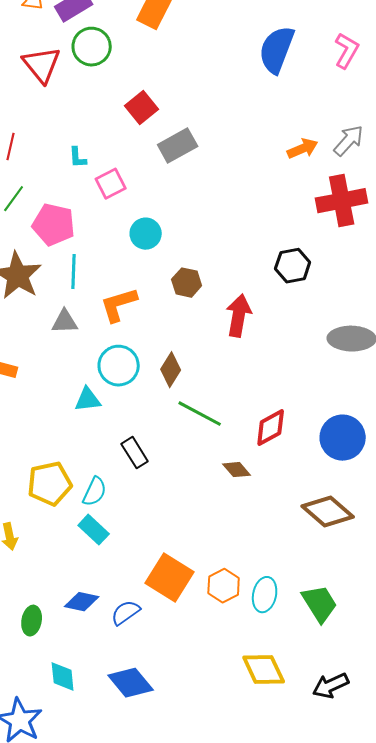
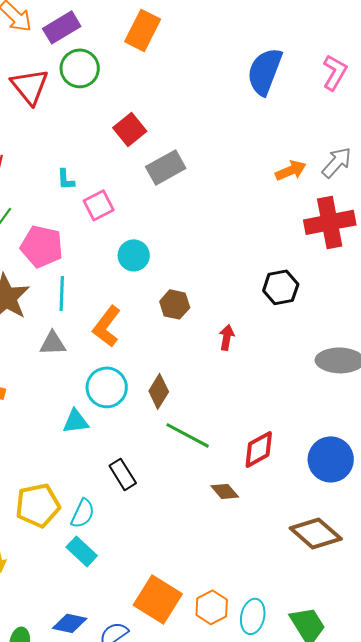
orange L-shape: (119, 305) -> (107, 326), turned -36
red arrow: (239, 316) -> (227, 337), size x0.6

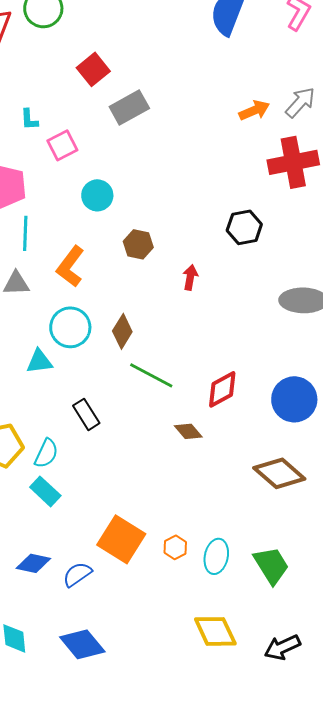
orange hexagon: (212, 607) -> (175, 547), size x0.7

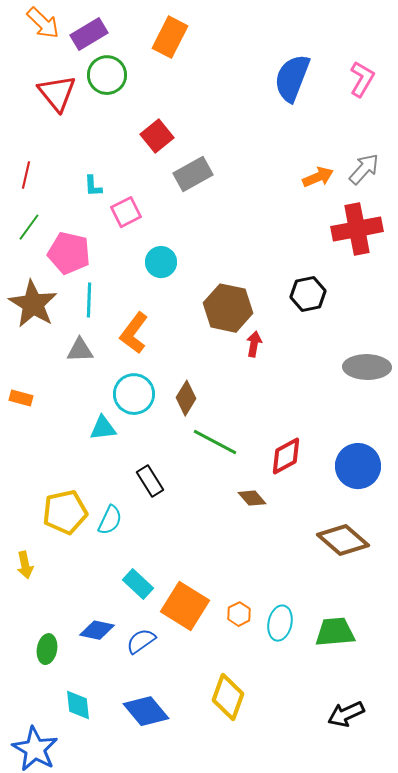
brown hexagon: (138, 244) -> (228, 308), moved, size x1.6
cyan rectangle: (45, 491) -> (138, 584), moved
green trapezoid: (271, 565) -> (335, 632), turned -63
yellow diamond: (215, 631) -> (228, 697), moved, turned 45

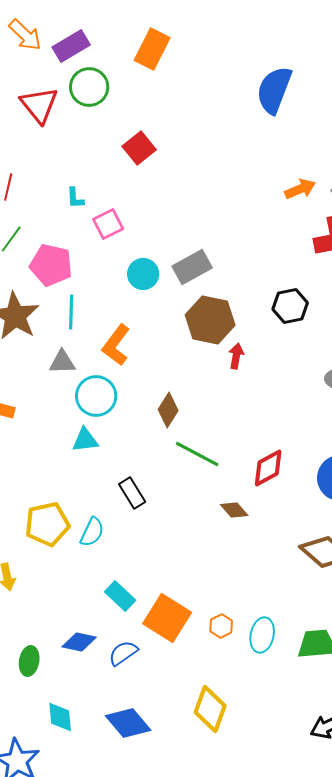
gray rectangle: (193, 174) -> (192, 267), moved
cyan circle: (134, 394) -> (96, 396), moved

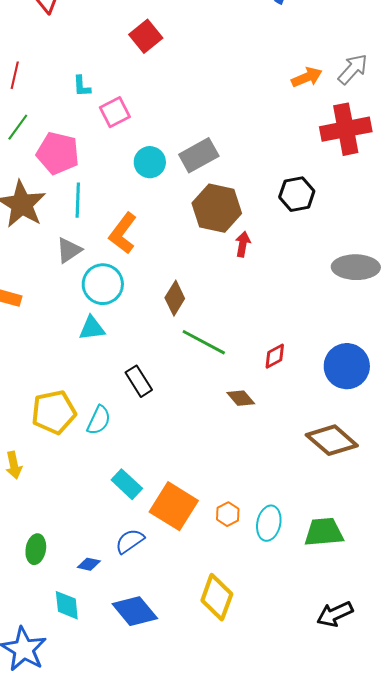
gray triangle: (62, 362) -> (69, 250), turned -32
red diamond: (268, 468) -> (275, 356), size x0.7
blue diamond: (79, 642) -> (89, 564), moved, size x0.7

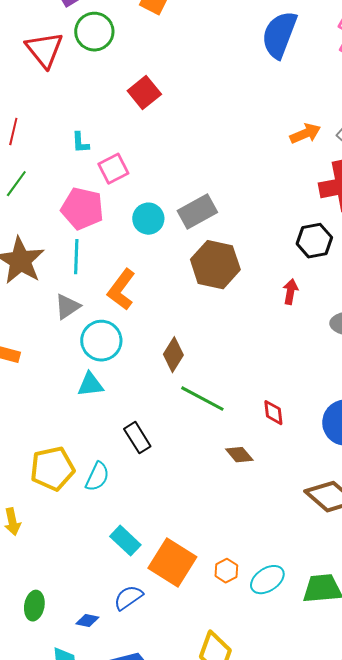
pink pentagon: (58, 153) -> (82, 209), moved
black hexagon: (297, 194) -> (314, 241), moved
red arrow: (243, 244) -> (290, 292), moved
red diamond: (275, 356) -> (273, 413), turned -68
cyan ellipse: (269, 523) -> (267, 580), turned 44

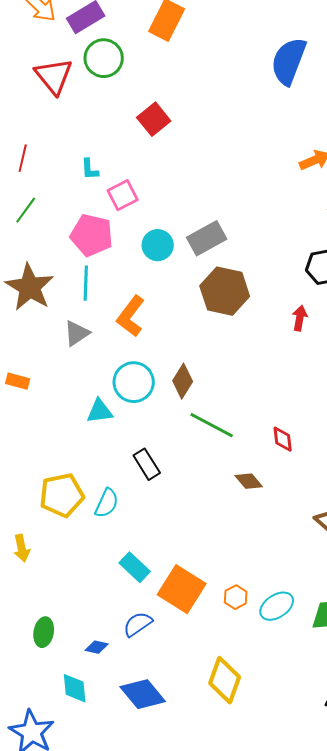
cyan circle: (101, 341) -> (134, 382), moved

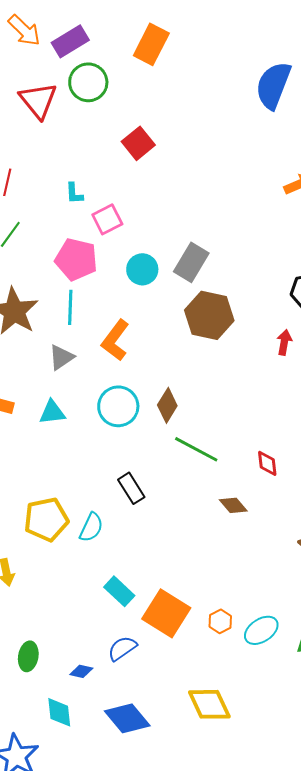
gray rectangle: (207, 238) -> (191, 262), turned -30
cyan triangle: (100, 411) -> (52, 412), moved
yellow diamond: (225, 680) -> (209, 704), turned -45

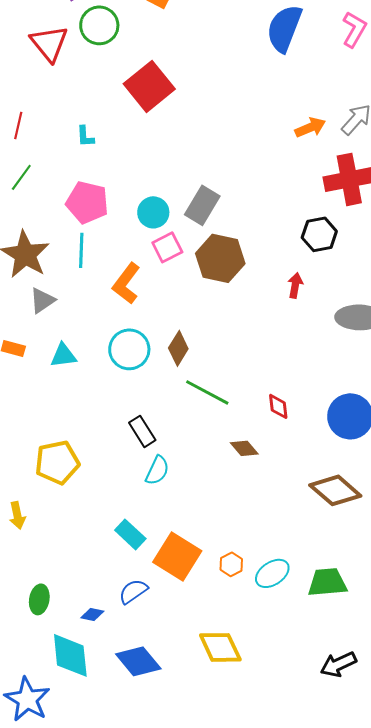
red square: (138, 143) -> (149, 86), size x1.5
pink square: (107, 219) -> (167, 247), moved
gray triangle: (61, 357) -> (42, 300), moved
cyan semicircle: (91, 527) -> (157, 470), moved
cyan diamond: (59, 712) -> (70, 655), size x1.5

